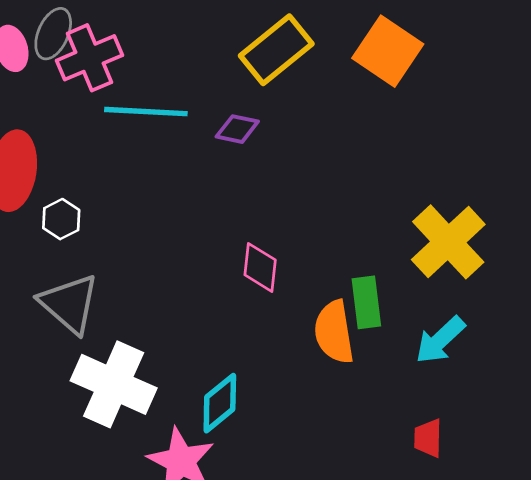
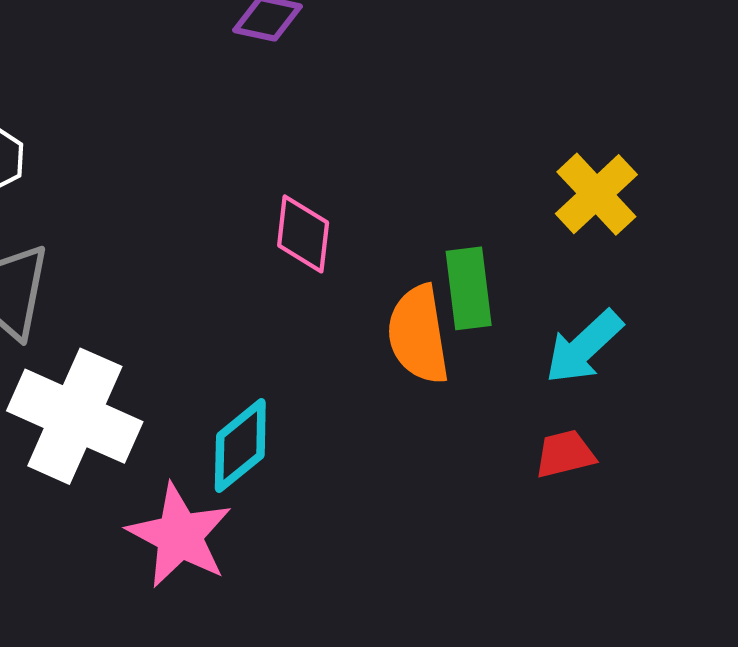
yellow cross: (448, 242) -> (596, 194), size x0.7
red trapezoid: (428, 438) -> (565, 454), moved, turned 75

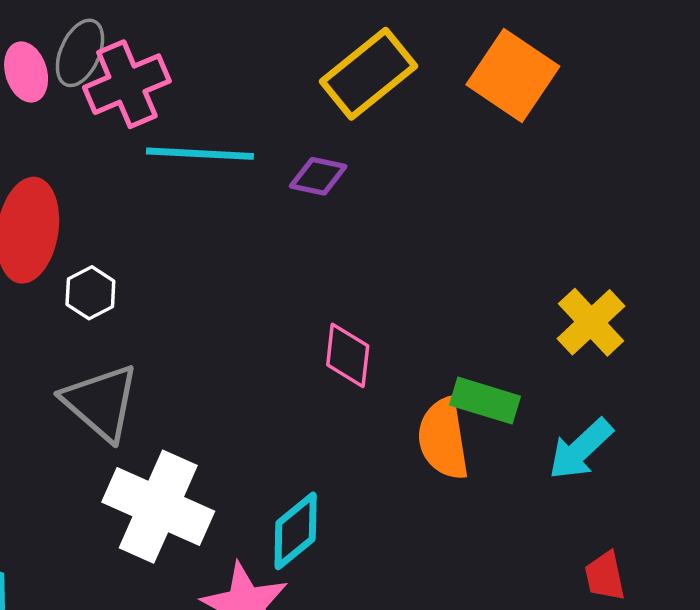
green rectangle: (469, 288) -> (485, 401), turned -66
red trapezoid: (565, 454) -> (605, 576), moved, turned -88

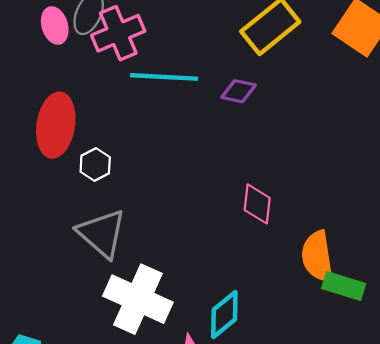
green rectangle: (485, 401) -> (344, 286), moved

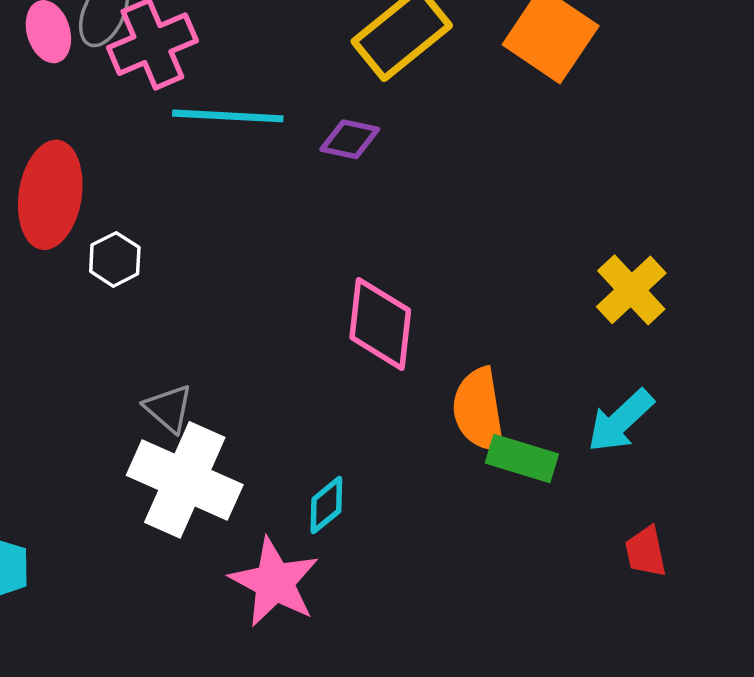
pink diamond: (257, 204) -> (380, 324), size x1.4
gray triangle: (102, 233) -> (169, 408), moved, size x0.6
cyan diamond: (224, 314) -> (326, 505), size x0.7

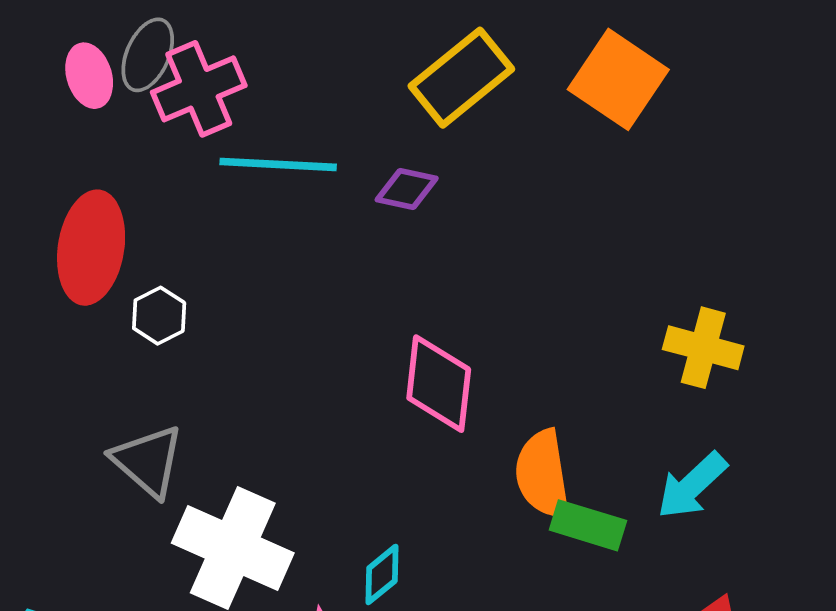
yellow cross: (631, 290) -> (703, 348), turned -32
gray triangle: (169, 408) -> (148, 461), moved, size x1.4

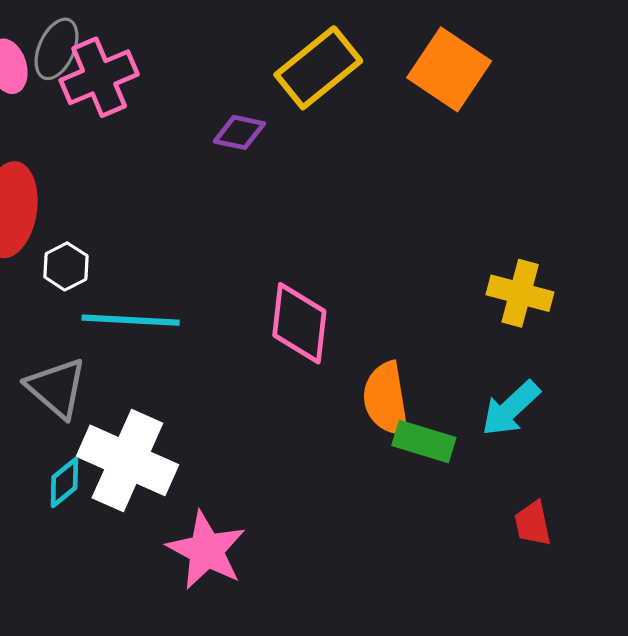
cyan line: (278, 164) -> (131, 320), moved
purple diamond: (407, 189) -> (239, 132), moved
cyan diamond: (382, 574) -> (64, 483), moved

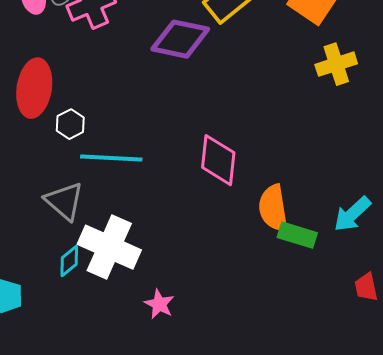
purple diamond: (239, 132) -> (180, 39), size x1.8
yellow cross: (520, 293) -> (336, 64), moved, turned -33
pink star: (206, 550) -> (159, 304), size x0.6

